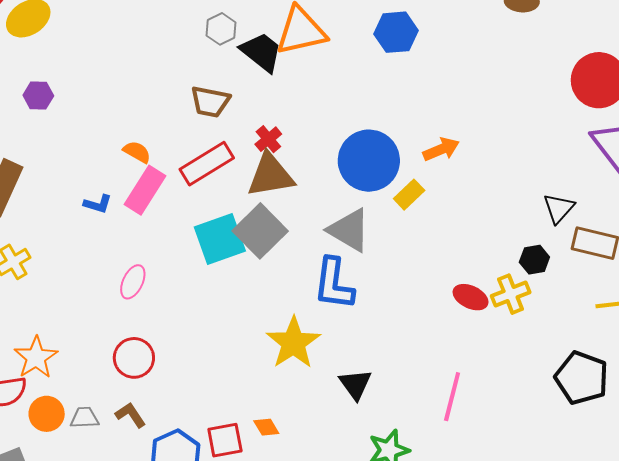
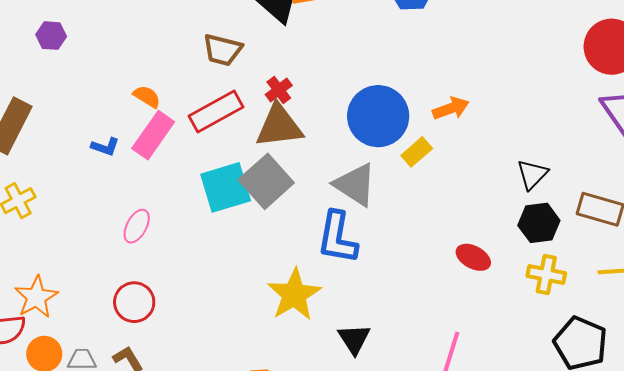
black triangle: (559, 208) -> (532, 174), moved
black hexagon: (534, 260) -> (539, 223), size x1.4
yellow cross: (511, 294) -> (546, 275), moved, turned 30

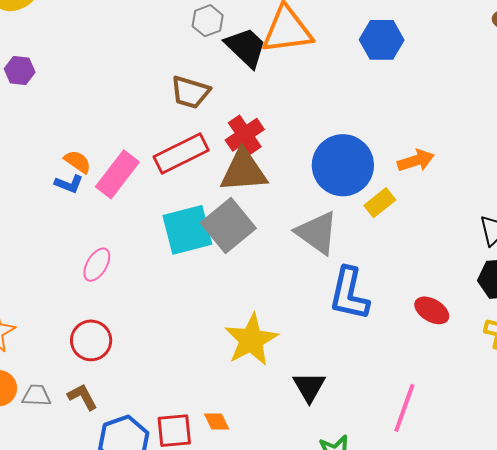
red cross: (279, 90) -> (245, 135), size x1.4
orange semicircle: (147, 97) -> (78, 162), moved
blue L-shape: (337, 238) -> (349, 294), moved

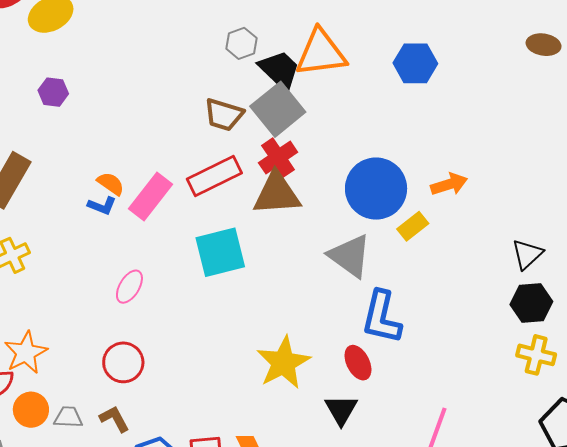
gray square: (228, 225) -> (278, 109), moved
red ellipse: (432, 310) -> (358, 363), moved, turned 32

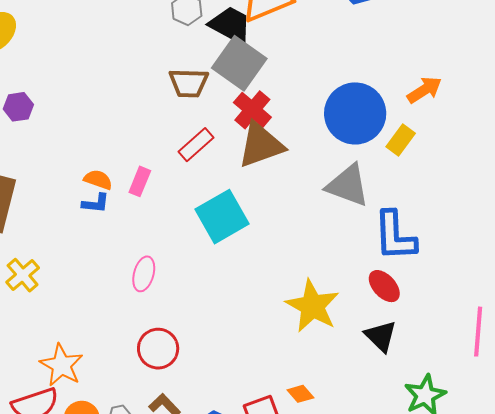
red rectangle: (214, 176) -> (196, 145), size x0.7
pink rectangle: (150, 196) -> (140, 181), size x0.6

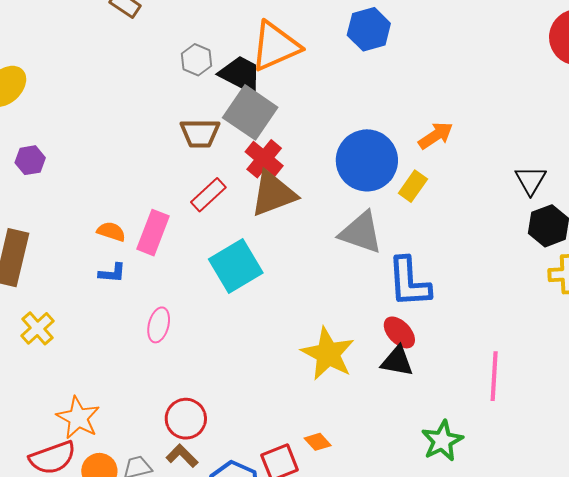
pink rectangle: (140, 181) -> (153, 233), size x1.5
blue L-shape: (96, 203) -> (112, 273), moved
black triangle: (381, 336) -> (397, 361), moved, turned -33
red circle: (158, 349) -> (186, 419), moved

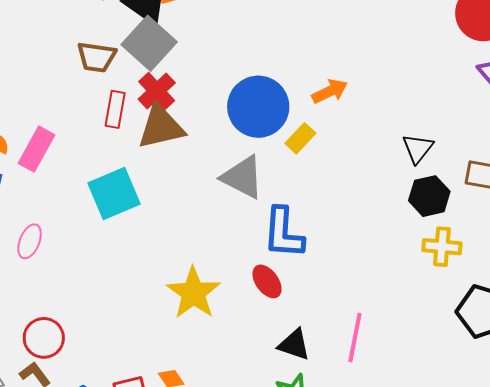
red rectangle: (208, 195) -> (115, 109), moved, turned -45
black triangle: (397, 361) -> (294, 345), moved

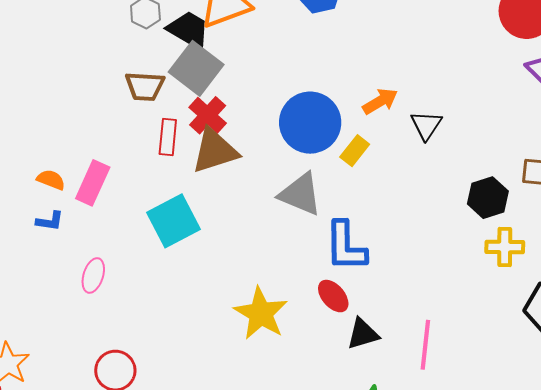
black triangle: (418, 148) -> (426, 125), moved
black triangle: (294, 345) -> (363, 334), moved, turned -30

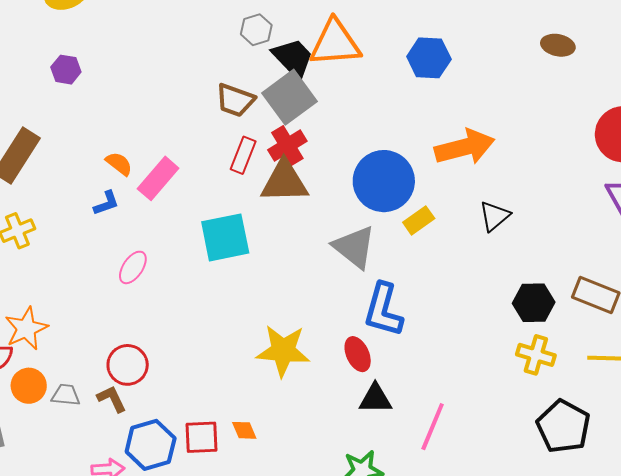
orange arrow: (380, 101) -> (465, 147), moved, size x1.6
blue L-shape: (50, 221) -> (106, 203), turned -44
yellow star: (261, 313) -> (283, 351), turned 30

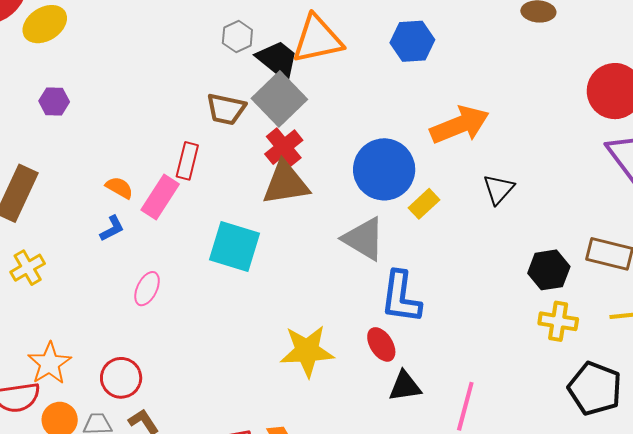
red rectangle: (243, 155) -> (187, 161), moved
cyan square: (225, 237) -> (234, 247), turned 36
red circle: (128, 365) -> (121, 378), moved

